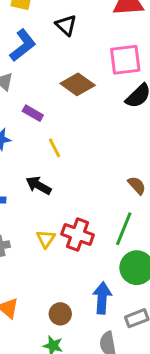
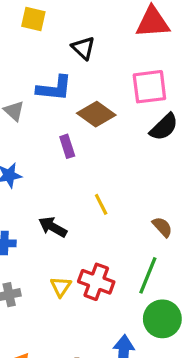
blue L-shape: (23, 45) -> (54, 88), moved, turned 44
purple rectangle: (33, 113) -> (67, 146), moved, turned 42
yellow line: (54, 148) -> (101, 204), moved

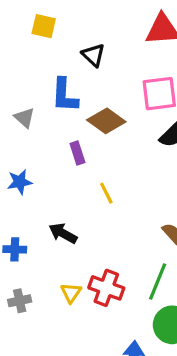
blue L-shape: (54, 88) -> (65, 95), turned 87
yellow line: (101, 204) -> (106, 193), moved

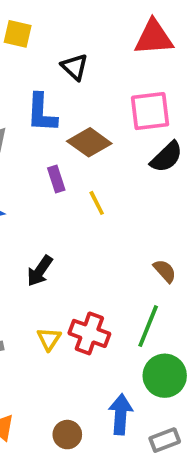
yellow line: (106, 193) -> (97, 203), moved
black arrow: (63, 233) -> (40, 271), turned -84

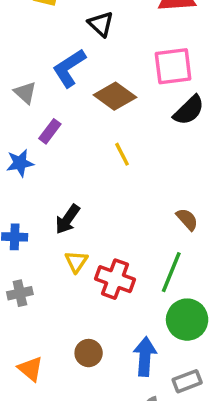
blue L-shape: (42, 113) -> (69, 68), turned 54
purple rectangle: (56, 179) -> (50, 131), moved, turned 55
yellow triangle: (49, 339) -> (76, 262), moved
brown circle: (67, 435) -> (89, 353), moved

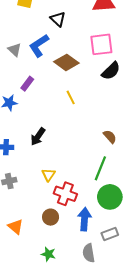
gray triangle: (25, 93) -> (15, 50), moved
yellow triangle: (76, 262) -> (48, 175), moved
red cross: (115, 279) -> (65, 194), moved

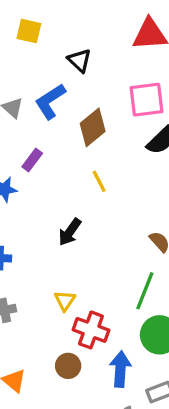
brown diamond: (66, 62) -> (93, 127), turned -75
black arrow: (38, 137) -> (70, 232), moved

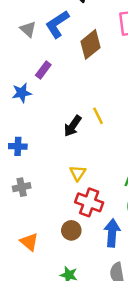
yellow line: (99, 181) -> (98, 116), moved
yellow triangle: (65, 301) -> (78, 173), moved

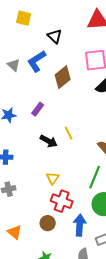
purple rectangle: (43, 70) -> (38, 109), moved
black arrow: (73, 126) -> (49, 141), turned -96

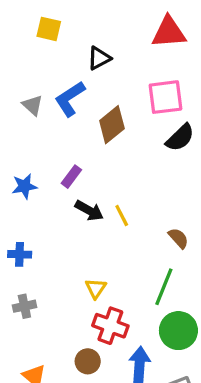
black triangle: (55, 36) -> (99, 58), turned 49
black arrow: (49, 141) -> (89, 211), moved

